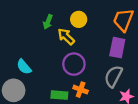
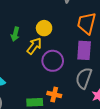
yellow arrow: (66, 37) -> (34, 46), turned 90
purple circle: (74, 64) -> (53, 61), moved

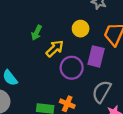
yellow circle: (44, 28) -> (81, 29), moved
purple rectangle: (84, 50) -> (96, 56), moved

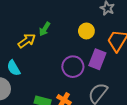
yellow arrow: (55, 49) -> (27, 41), moved

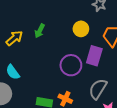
yellow arrow: (27, 41) -> (14, 38), moved

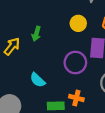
cyan semicircle: (13, 72) -> (38, 80), moved

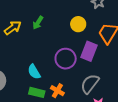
cyan semicircle: (38, 80) -> (34, 72), moved

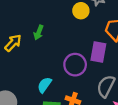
yellow circle: (78, 24) -> (81, 11), moved
cyan semicircle: (34, 72) -> (45, 85), turned 77

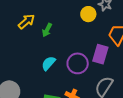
yellow arrow: (13, 43) -> (27, 21), moved
cyan semicircle: (45, 85) -> (48, 63), moved

